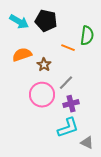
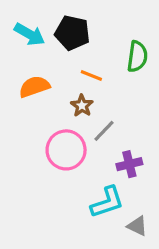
orange line: (68, 48) -> (91, 76), moved
brown star: (44, 65) -> (82, 106), moved
purple cross: (71, 104) -> (129, 164), moved

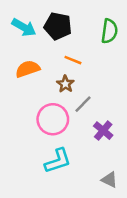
green semicircle: (137, 57) -> (109, 31), moved
purple cross: (129, 164) -> (103, 131), turned -36
cyan L-shape: (107, 202) -> (58, 161), moved

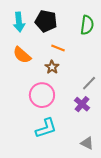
cyan arrow: (24, 27) -> (19, 22), turned 54
orange semicircle: (28, 69) -> (22, 55), turned -120
gray line: (83, 104) -> (89, 83), moved

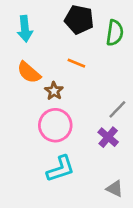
black pentagon: (46, 21) -> (79, 20), moved
brown star: (52, 67) -> (54, 91), moved

